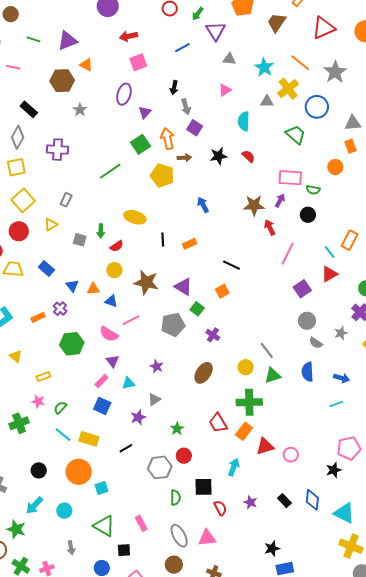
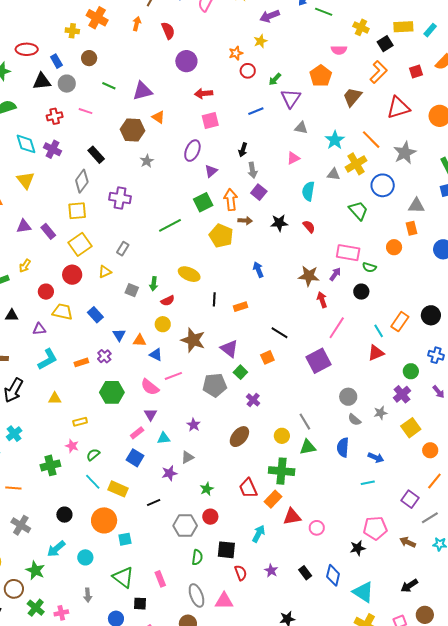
purple square: (302, 289) -> (318, 361), moved, size x1.4
yellow triangle: (16, 356) -> (55, 398), turned -48

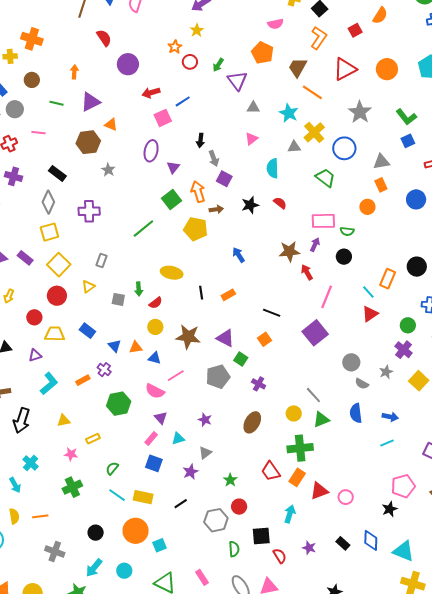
orange arrow: (137, 24) -> (74, 72), moved
blue line: (256, 111) -> (183, 101), moved
orange line: (371, 140) -> (312, 92), moved
pink star: (72, 446) -> (71, 454), moved

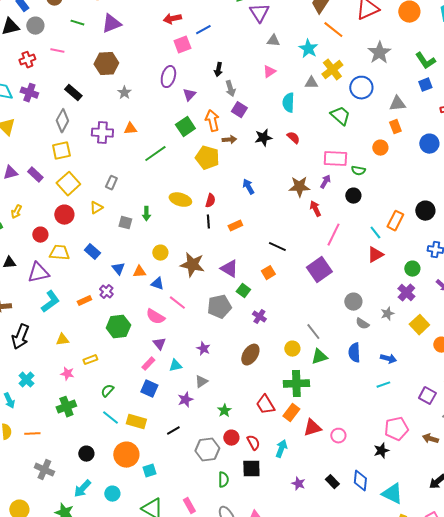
orange triangle: (111, 125) -> (130, 129), moved, turned -32
red semicircle: (156, 303) -> (210, 201), moved, turned -40
purple triangle: (35, 355) -> (38, 273), size x1.6
pink line: (176, 376) -> (177, 303), turned 66
red semicircle: (280, 556) -> (253, 443), moved

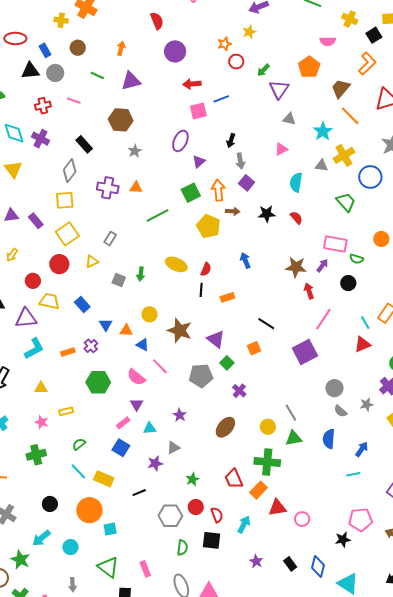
blue arrow: (388, 359) -> (362, 449), turned -77

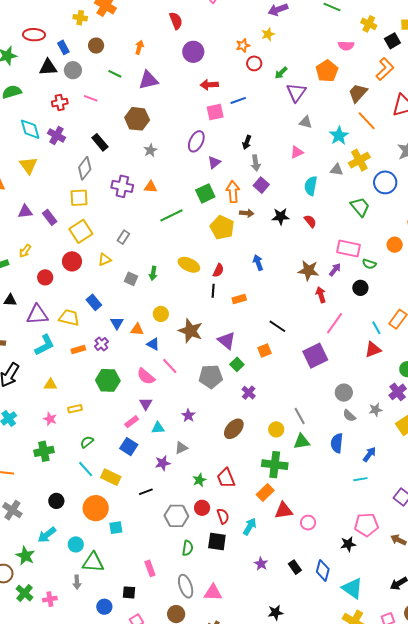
yellow trapezoid: (49, 301) -> (69, 318), moved
red trapezoid: (234, 479) -> (226, 478), moved
green triangle: (108, 567) -> (93, 562), moved, turned -35

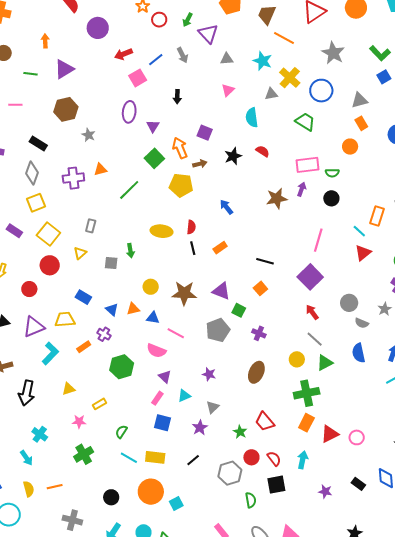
gray arrow: (256, 163) -> (182, 55), moved
red arrow: (321, 295) -> (312, 312), moved

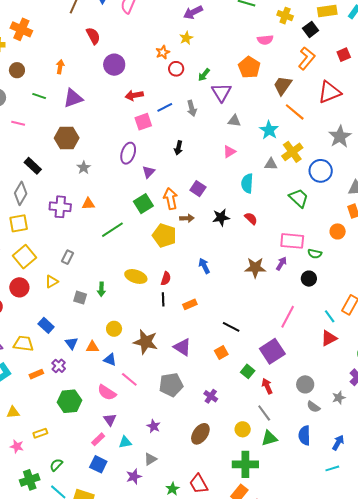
green square: (239, 310) -> (248, 371), moved
green cross: (84, 454) -> (30, 480), moved

